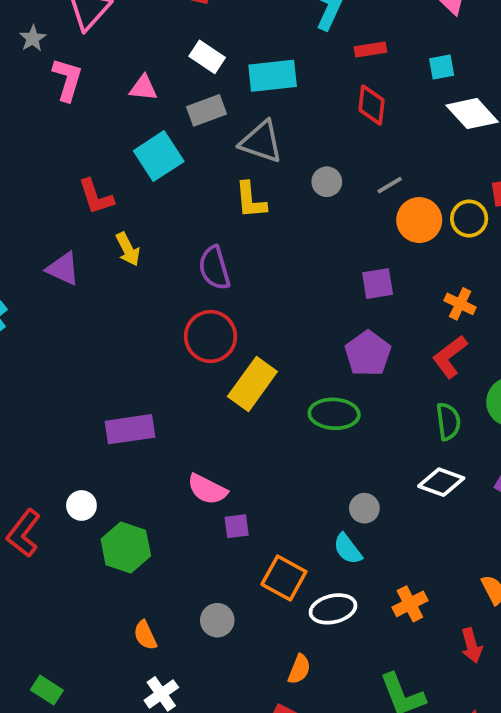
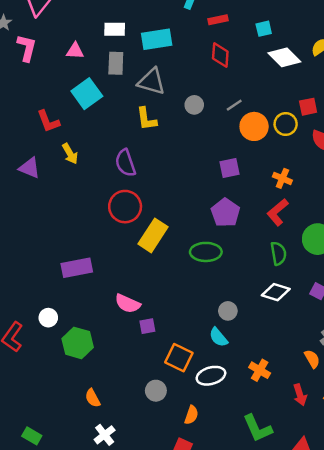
white rectangle: (207, 57) -> (115, 29), turned -30
gray rectangle: (206, 110) -> (116, 63), turned -65
orange cross: (410, 604) -> (260, 370), turned -30
gray circle: (217, 620) -> (156, 391), moved

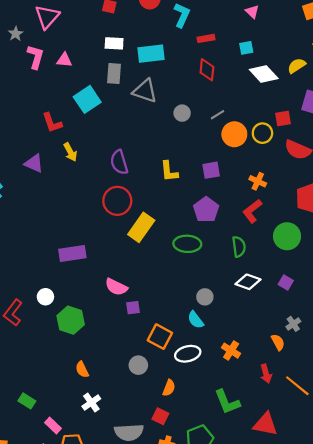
pink triangle: (75, 51) -> (64, 60), moved
yellow L-shape: (146, 119) -> (169, 171), moved
green semicircle: (278, 253) -> (239, 247), moved

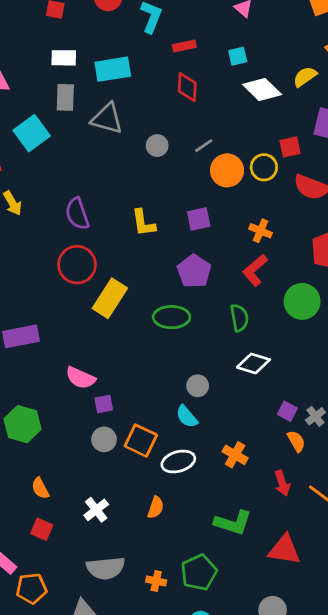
purple square: (286, 282) -> (287, 411), moved
gray circle: (138, 365) -> (104, 439), moved
green L-shape: (227, 402) -> (233, 523), turned -48
white cross: (91, 403) -> (96, 510), moved
red square: (160, 416) -> (42, 529), moved

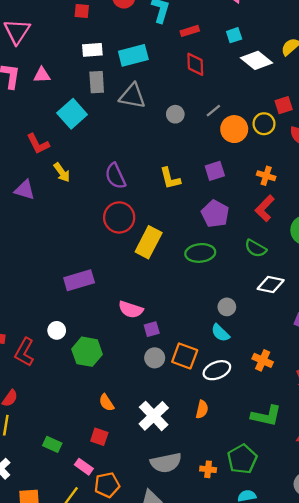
green semicircle: (239, 318) -> (256, 248), turned 135
white cross: (96, 510) -> (154, 416), size x1.5
red square: (42, 529) -> (99, 437), moved

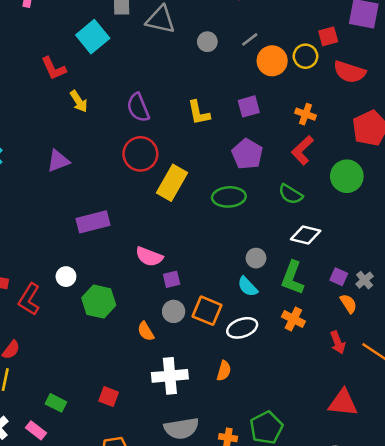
purple triangle: (25, 190) -> (58, 161), moved, turned -40
orange semicircle: (106, 403) -> (146, 331), moved
white cross: (154, 416) -> (170, 376), turned 36
green L-shape: (266, 416) -> (292, 278), moved, turned 96
pink rectangle: (84, 467) -> (36, 430), moved

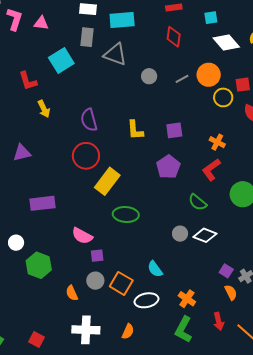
orange circle: (272, 61) -> (209, 75), moved
green ellipse: (229, 197) -> (126, 215), moved
gray circle: (256, 258) -> (180, 234), moved
green L-shape: (292, 278) -> (184, 330), moved

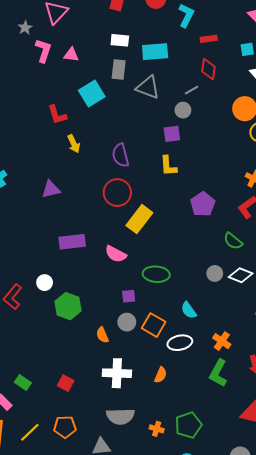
gray line: (182, 79) -> (191, 90), moved
purple square: (174, 130) -> (172, 134), moved
green ellipse: (126, 215) -> (156, 274), moved
pink semicircle: (82, 236) -> (116, 254), moved

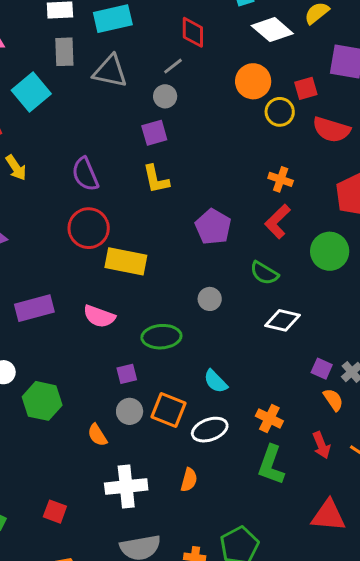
yellow rectangle: (139, 219) -> (126, 261), turned 72
gray circle: (215, 273) -> (210, 299), moved

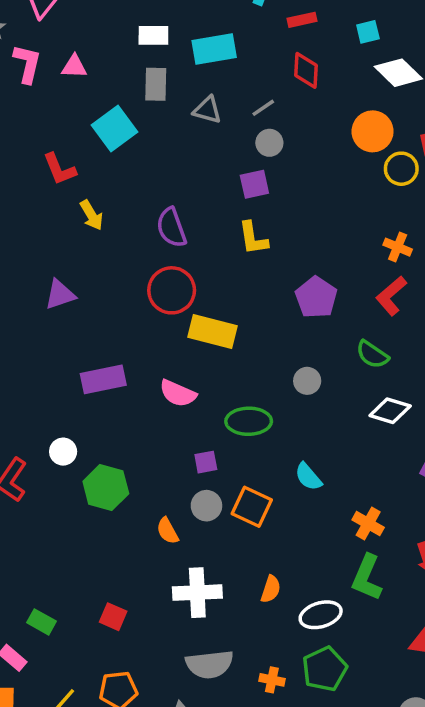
gray line: (173, 66) -> (263, 108), moved
gray triangle: (110, 71) -> (207, 110), size x0.7
white ellipse: (210, 430) -> (321, 615), moved

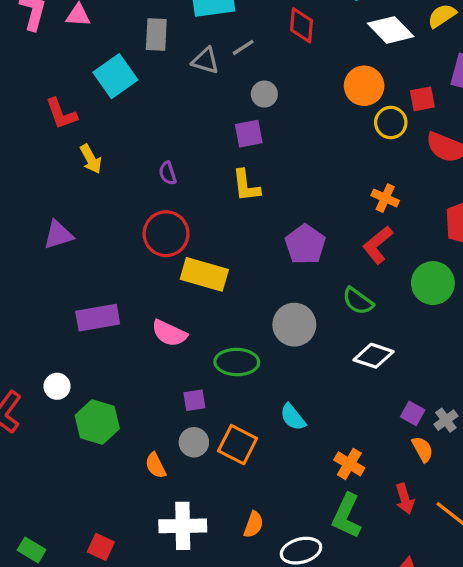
gray line: (263, 108) -> (243, 47), moved
purple semicircle: (171, 228) -> (168, 173), size x0.6
gray circle: (307, 381) -> (294, 325), size x1.6

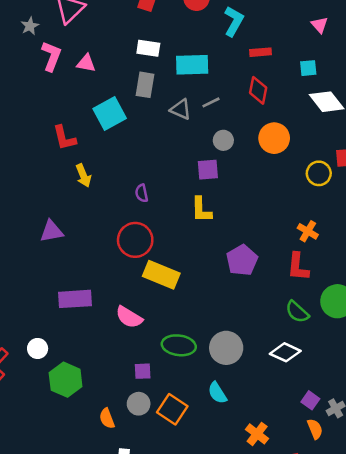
orange circle: (364, 86) -> (274, 138), moved
red L-shape: (378, 245) -> (298, 267), turned -52
green semicircle: (358, 301) -> (297, 312), moved
gray circle: (294, 325) -> (226, 348), moved

